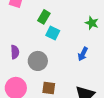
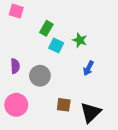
green star: (92, 23) -> (80, 40), moved
brown square: (49, 88) -> (64, 105), moved

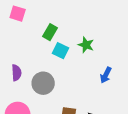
blue arrow: (88, 68) -> (106, 75), moved

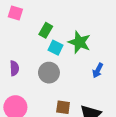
green star: (86, 45) -> (79, 42), size x1.5
gray circle: (43, 83) -> (49, 73), moved

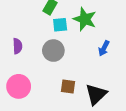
cyan square: (55, 48) -> (60, 25), turned -32

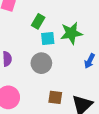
green star: (85, 19) -> (71, 33), turned -30

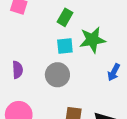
green rectangle: (38, 21) -> (65, 17), moved

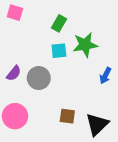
purple semicircle: (17, 70) -> (14, 73), turned 42
gray circle: (57, 75) -> (39, 78), moved

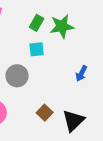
green star: (85, 45) -> (62, 26), moved
brown square: (67, 116) -> (45, 113), turned 35

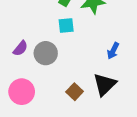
black triangle: (73, 121) -> (105, 84), moved

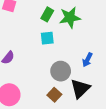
gray circle: (46, 53) -> (61, 71), moved

